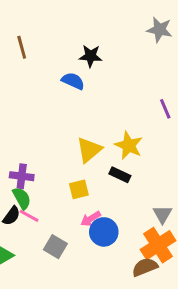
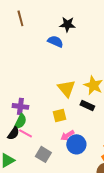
yellow triangle: (89, 150) -> (66, 88), turned -30
green semicircle: (22, 198) -> (20, 121), turned 56

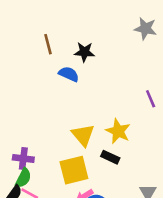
brown line: (20, 18) -> (48, 44), moved
yellow square: (59, 115) -> (74, 170), size x1.6

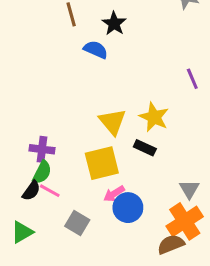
black star: (84, 52) -> (114, 24), turned 30

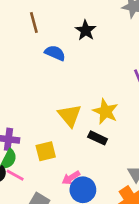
black star: (114, 24) -> (86, 30), moved
yellow square: (102, 163) -> (46, 151), moved, size x0.7

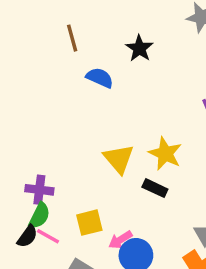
yellow square: (46, 151) -> (89, 223), moved

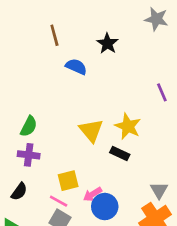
green semicircle: (39, 216) -> (29, 126), moved
pink line: (48, 236) -> (59, 201), moved

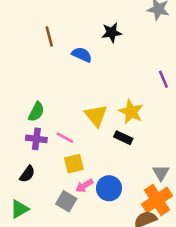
brown line: (54, 35) -> (49, 36), moved
black star: (107, 43) -> (112, 33), turned 30
pink arrow: (93, 194) -> (84, 186), moved
pink line: (59, 201) -> (65, 138), moved

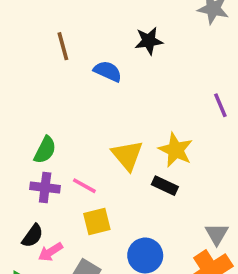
pink arrow: (84, 186) -> (50, 252), moved

